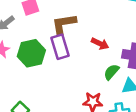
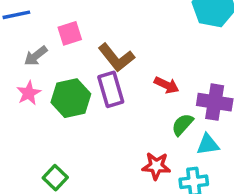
brown L-shape: (64, 24) -> (116, 58), turned -120

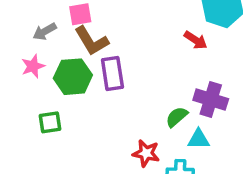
brown L-shape: (116, 58) -> (92, 41), moved
red arrow: (167, 85) -> (196, 40), moved
green square: (55, 178) -> (50, 122), moved, turned 30

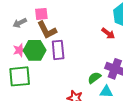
pink star: (33, 66) -> (20, 50), moved
green square: (50, 122) -> (20, 76), size x1.6

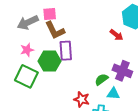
gray arrow: (20, 23) -> (28, 22), size x1.5
green hexagon: (35, 50) -> (50, 61), moved
green square: (20, 76) -> (26, 76), turned 30

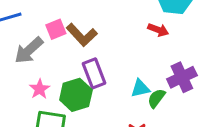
brown L-shape: (55, 30) -> (82, 35), moved
purple cross: (122, 71) -> (182, 77), turned -30
cyan triangle: (113, 94) -> (140, 88), moved

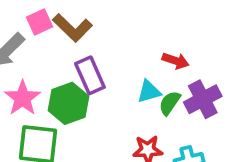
red arrow: (158, 30) -> (176, 61), moved
purple cross: (182, 77) -> (203, 99), moved
pink star: (40, 89) -> (23, 98), size x1.4

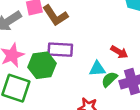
purple rectangle: (90, 75) -> (60, 50), turned -75

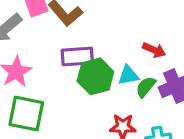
green hexagon: (42, 65) -> (95, 76), moved

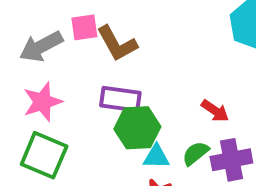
cyan triangle: (128, 75) -> (156, 157), moved

